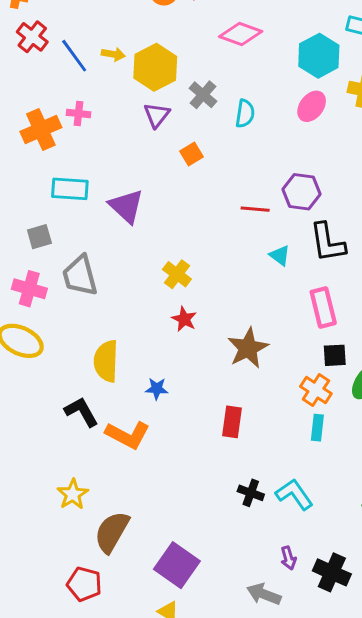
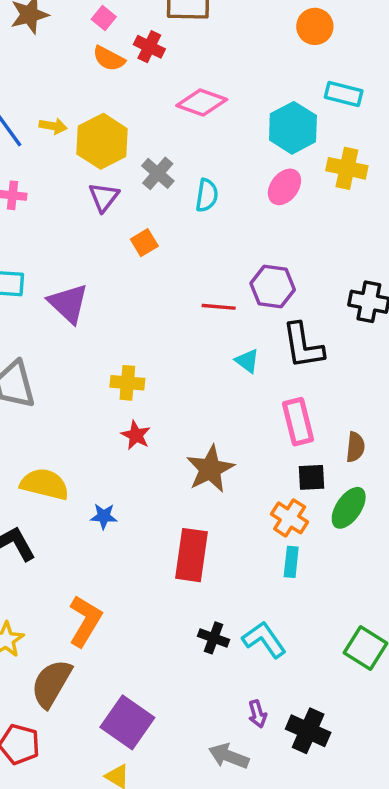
yellow cross: (177, 274) -> (127, 383), turned -32
yellow semicircle: (106, 361) -> (45, 484), turned 102
red rectangle: (232, 422) -> (192, 555), size x1.4
orange L-shape: (128, 435) -> (85, 621), moved, turned -87

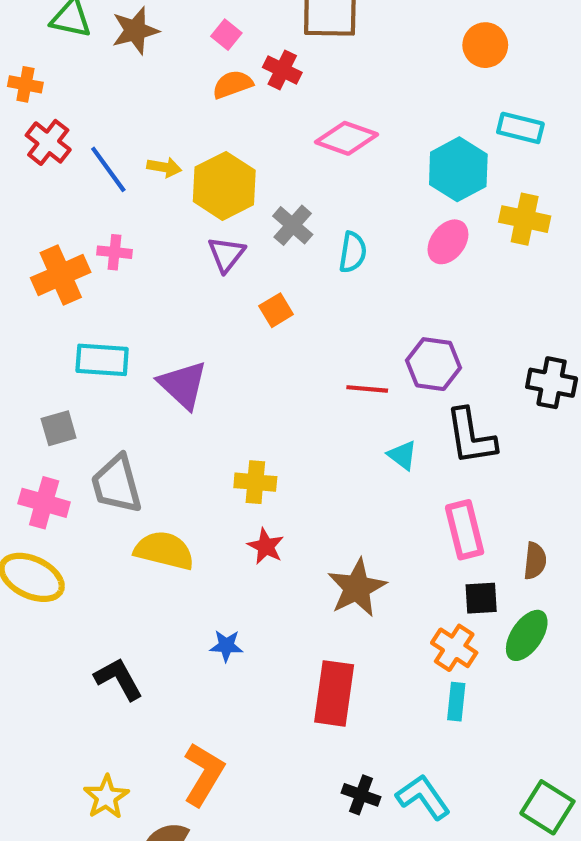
orange semicircle: (109, 59) -> (233, 84), turned 132
yellow semicircle: (45, 484) -> (164, 550), moved

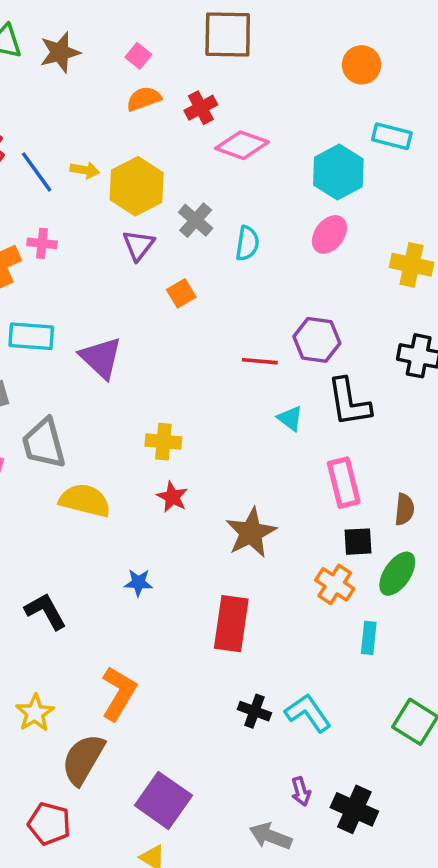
red cross: (282, 70) -> (201, 108), moved, turned 36
yellow cross: (525, 219) -> (412, 265), moved
cyan rectangle: (456, 702) -> (369, 638), moved

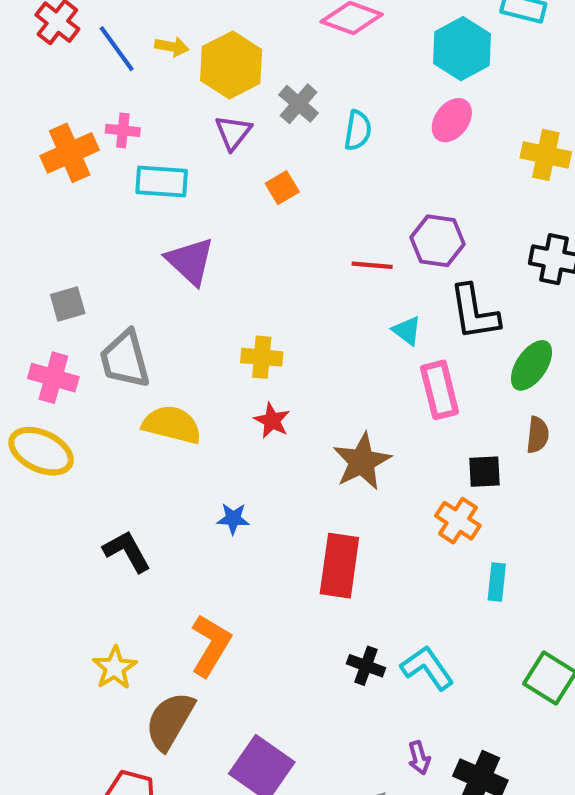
cyan rectangle: (31, 336) -> (162, 181), moved
pink rectangle: (344, 483) -> (440, 390), moved
green ellipse: (397, 574) -> (531, 365), moved

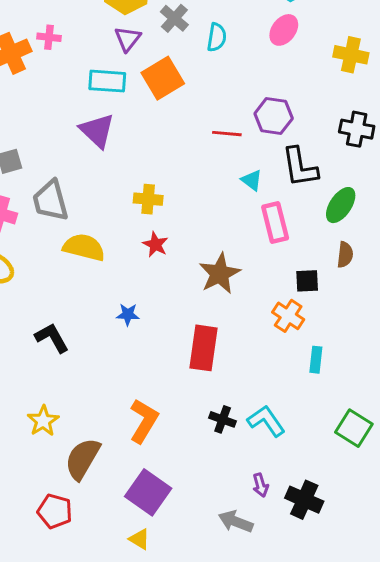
cyan rectangle: (162, 181) -> (107, 81), moved
orange square: (282, 188) -> (163, 78), size x1.8
orange L-shape: (211, 645) -> (144, 421), moved

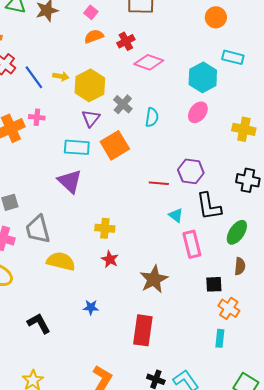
orange cross: (288, 316) -> (229, 308), moved

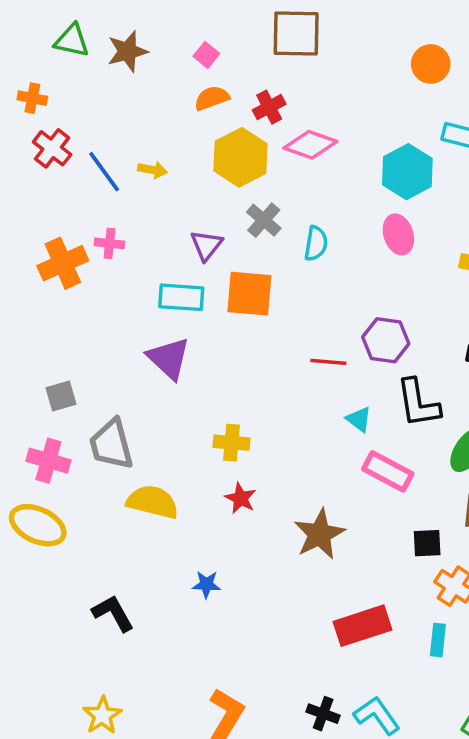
yellow hexagon: (90, 85) -> (240, 157), moved
pink ellipse: (198, 112) -> (398, 234), turned -55
orange square: (115, 145) -> (249, 294), turned 36
pink rectangle: (192, 244) -> (388, 471), turned -48
red rectangle: (143, 330) -> (363, 626), moved, turned 64

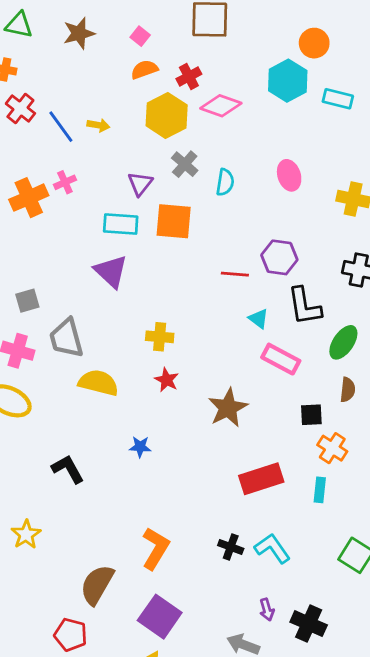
green triangle: (72, 41) -> (19, 25), moved
cyan hexagon: (407, 172) -> (288, 81), moved
pink cross: (109, 243) -> (65, 182), turned -30
yellow star: (102, 715) -> (26, 534), moved

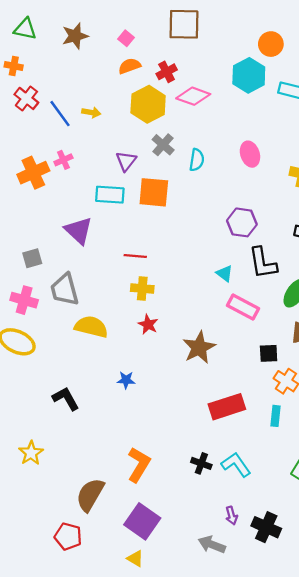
purple triangle: (111, 271) -> (79, 231), moved
red line: (235, 274) -> (135, 256), moved

